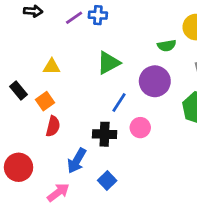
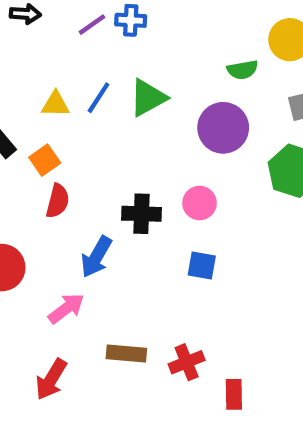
blue line: (119, 102) -> (98, 98), moved
blue square: (107, 180) -> (202, 265), moved, turned -36

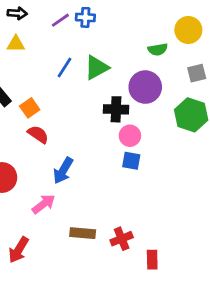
yellow triangle: (55, 104) -> (16, 44), moved
red semicircle: (58, 201) -> (38, 134), turned -70
black cross: (141, 214) -> (116, 109), moved
blue square: (202, 265) -> (131, 161), moved
red arrow: (51, 379) -> (19, 250), moved

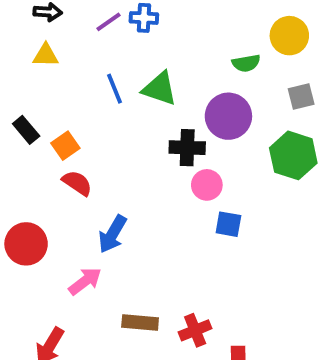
blue line: (65, 68) -> (114, 89), turned -55
green triangle: (97, 68) -> (160, 89), turned 48
blue square: (131, 161) -> (228, 224), moved

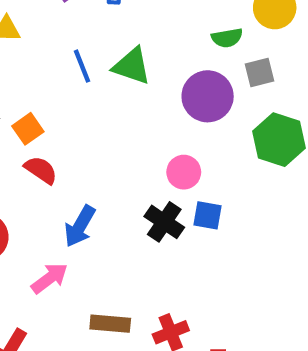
gray square: (301, 97) -> (260, 73), moved
black cross: (187, 148) -> (164, 222), moved, turned 32

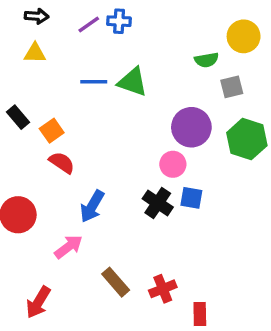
blue line: (82, 66) -> (94, 82), turned -68
purple circle: (208, 96) -> (191, 127), moved
brown rectangle: (110, 324) -> (116, 282), turned 44

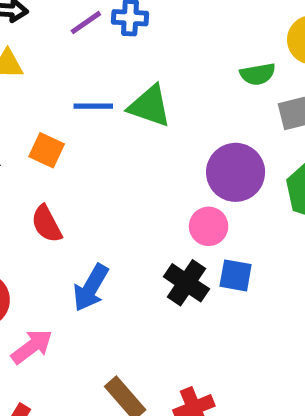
orange square: (52, 131) -> (47, 150), moved, turned -30
red semicircle: (62, 163) -> (47, 224), turned -152
pink arrow: (69, 247) -> (32, 347), moved

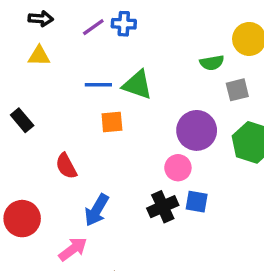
orange square: (47, 150) -> (112, 122), moved, turned -30
black cross: (186, 283) -> (163, 207), turned 32
pink arrow: (32, 347) -> (73, 249), moved

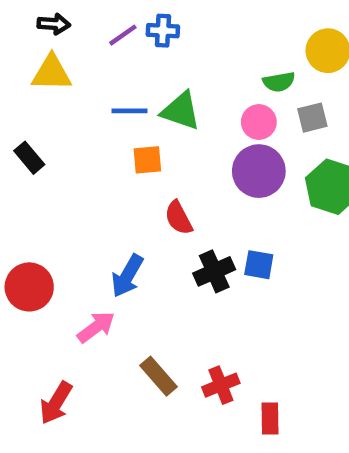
yellow triangle: (39, 56) -> (51, 73), size x1.4
red semicircle: (66, 166) -> (179, 218), moved
pink circle: (178, 168) -> (259, 122), moved

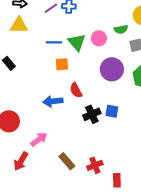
green triangle: (181, 111) -> (77, 42), turned 30
pink circle: (259, 122) -> (99, 38), moved
blue arrow: (127, 276) -> (53, 101), moved, turned 54
red arrow: (56, 403) -> (21, 161), moved

